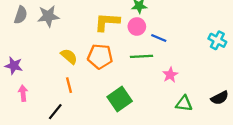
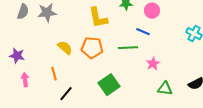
yellow L-shape: (107, 22) -> (98, 18), turned -105
pink circle: (137, 27) -> (152, 11), moved
orange line: (69, 85) -> (54, 74), moved
black line: (55, 112) -> (66, 94), moved

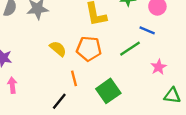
green line: (128, 48) -> (130, 49), turned -30
orange line: (54, 74) -> (74, 78), moved

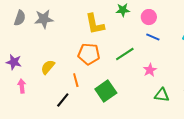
blue line: (147, 30) -> (153, 37), moved
yellow semicircle: (58, 49) -> (48, 67), moved, turned -91

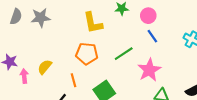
blue line: (153, 37) -> (152, 36), turned 32
pink star: (150, 70) -> (149, 70), size x1.6
pink arrow: (22, 86) -> (24, 76), moved

